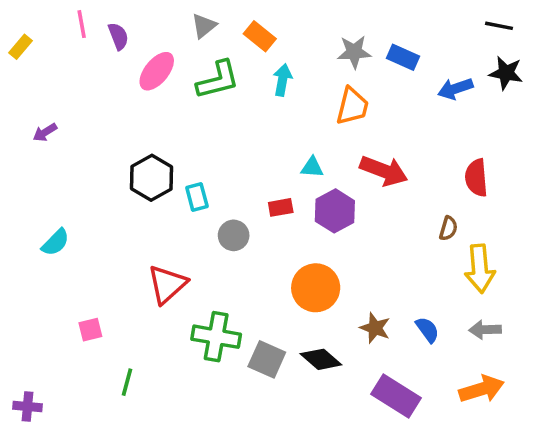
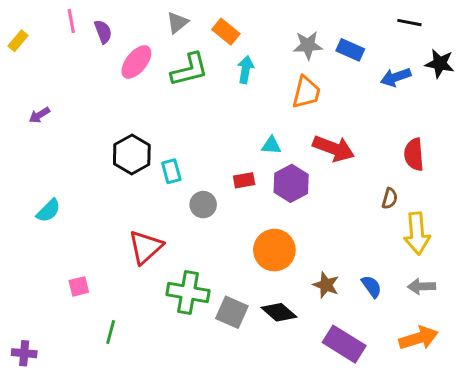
black line: (499, 26) -> (409, 23), moved

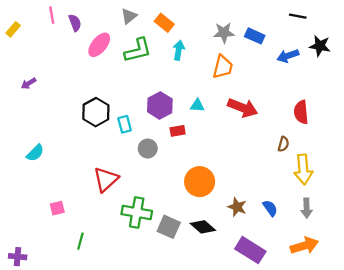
purple hexagon: (291, 183) -> (160, 105), moved
gray arrow: (422, 286) -> (307, 208), turned -90

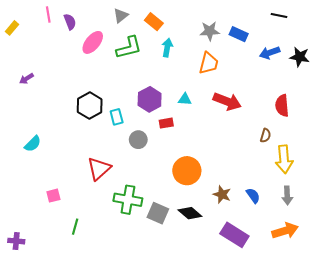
black star: (320, 46) -> (300, 57), moved

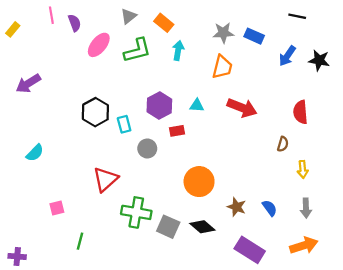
blue arrow: (270, 53) -> (287, 56), turned -36
purple arrow: (27, 79) -> (28, 83), size x1.6
yellow arrow: (284, 159) -> (303, 169), size x0.6

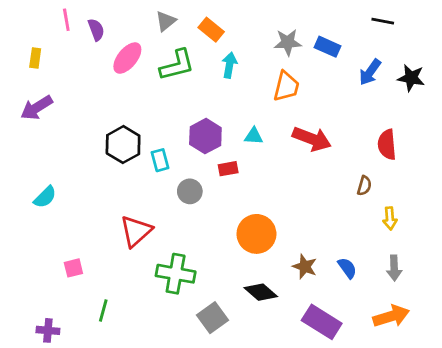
yellow rectangle: (13, 29) -> (35, 58), moved, turned -32
gray square: (168, 227) -> (212, 318), moved, turned 30
purple cross: (17, 256) -> (48, 330), moved

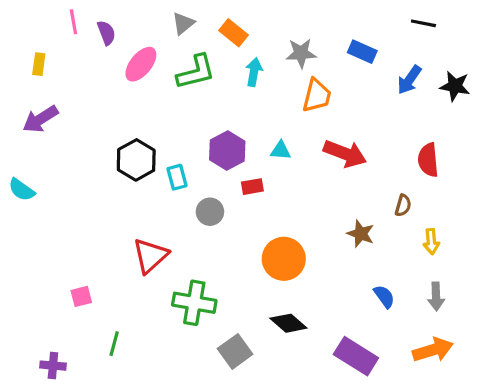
gray star: (288, 42) -> (301, 53), moved
cyan semicircle: (45, 197) -> (22, 190), moved, turned 80
brown star: (305, 267) -> (361, 234), moved

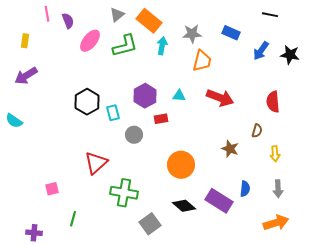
orange rectangle: (234, 33) -> (149, 21), size x1.4
blue semicircle: (384, 296) -> (245, 189), turned 42
purple rectangle: (356, 356) -> (219, 201), moved

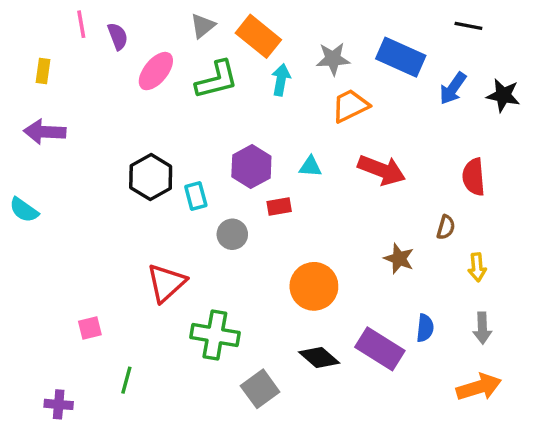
blue rectangle: (231, 33) -> (401, 57), size x1.5
orange trapezoid: (202, 61) -> (350, 106), turned -130
purple arrow: (26, 76) -> (45, 132), turned 35

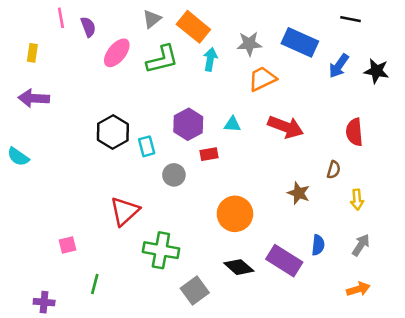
gray arrow: (482, 328) -> (361, 245), turned -145
orange arrow: (479, 387) -> (358, 289), size x0.7

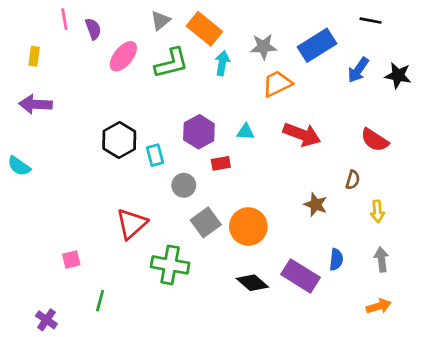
blue rectangle: (300, 42) -> (317, 45), turned -56
red semicircle: (354, 132) -> (375, 140), turned -52
gray arrow: (361, 245) -> (382, 259), turned -40
gray square: (195, 290) -> (206, 222), moved
purple cross: (44, 302) -> (46, 320), turned 30

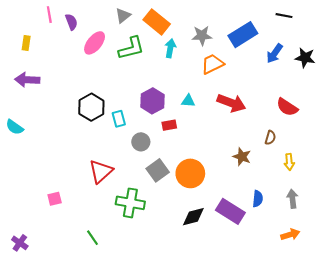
black diamond: (252, 283) -> (193, 217), turned -55
green line: (100, 301) -> (92, 238), moved, turned -49
purple cross: (46, 320) -> (20, 243), moved

